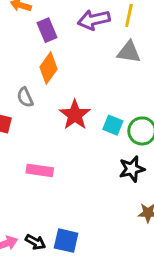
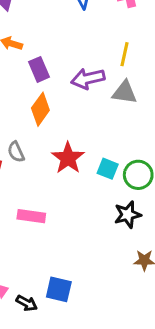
purple arrow: (94, 20) -> (88, 79), moved
gray semicircle: (25, 97) -> (16, 152), moved
black arrow: (35, 242) -> (27, 303), moved

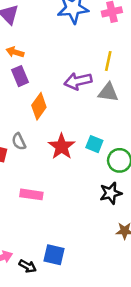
purple rectangle: (39, 69) -> (20, 76), moved
cyan square: (108, 169) -> (94, 144), moved

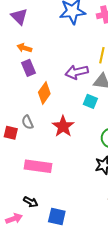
cyan square: (94, 144) -> (90, 101), moved
pink rectangle: (31, 194) -> (38, 166), size x1.4
black arrow: (28, 266) -> (31, 202), moved

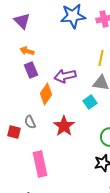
purple arrow: (77, 72) -> (65, 76), moved
cyan square: (90, 101) -> (90, 102), turned 32
pink rectangle: (38, 166) -> (40, 164), turned 70

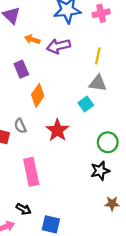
orange arrow: (27, 51) -> (32, 39), moved
purple arrow: (65, 76) -> (58, 46), moved

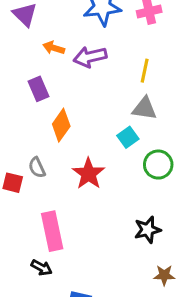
green circle: (108, 142) -> (158, 165), moved
black arrow: (23, 209) -> (42, 268), moved

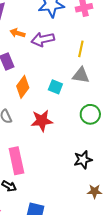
cyan square: (128, 137) -> (55, 87), moved, turned -32
red star: (88, 174) -> (42, 121), turned 30

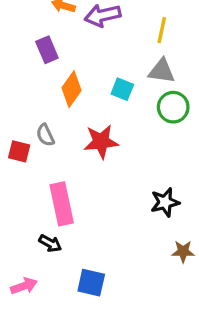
green circle: (90, 114) -> (173, 107), moved

